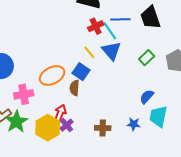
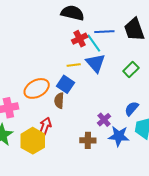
yellow line: (89, 52) -> (74, 65), turned -56
blue star: (134, 124) -> (119, 136), size x1.5
purple cross: (67, 125) -> (104, 120), moved

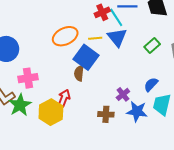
blue square: (65, 84) -> (86, 57), size x1.4
orange ellipse: (37, 88) -> (65, 36), moved

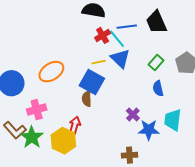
orange ellipse: (65, 36) -> (51, 72), moved
blue semicircle: (151, 84) -> (158, 88), moved, turned -49
brown cross: (106, 114) -> (129, 155), moved

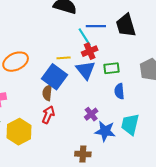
red cross: (103, 35) -> (90, 51), moved
blue triangle: (120, 59) -> (85, 70), moved
green rectangle: (156, 62) -> (111, 68), moved, turned 35
red arrow: (75, 125) -> (48, 115), moved

